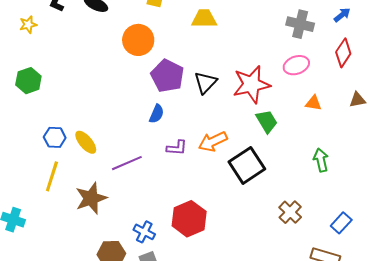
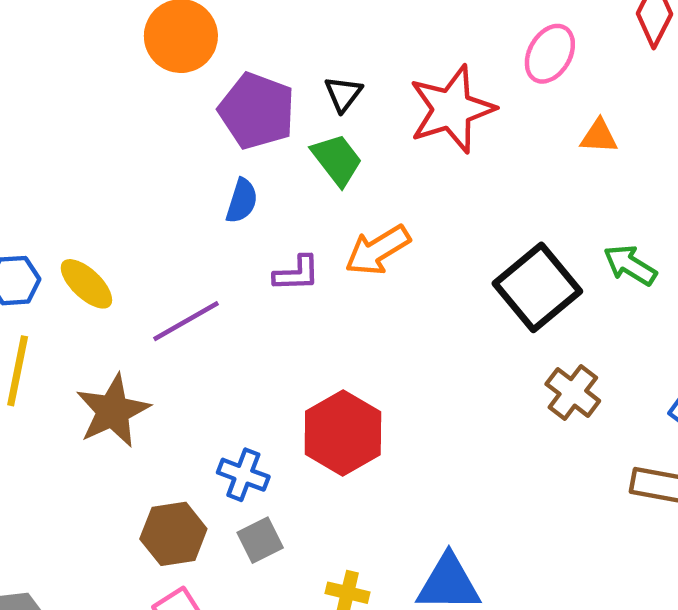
pink ellipse: (296, 65) -> (550, 54), turned -35
black triangle: (205, 83) -> (343, 94), moved, size x0.7
green trapezoid: (267, 121) -> (337, 160), moved
green arrow: (321, 160) -> (630, 265), turned -40
black square: (247, 165) -> (537, 287), moved

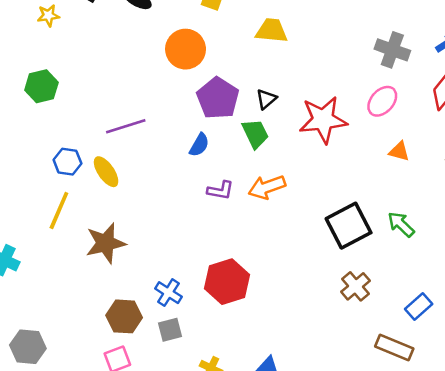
purple line: (186, 321) -> (126, 126), moved

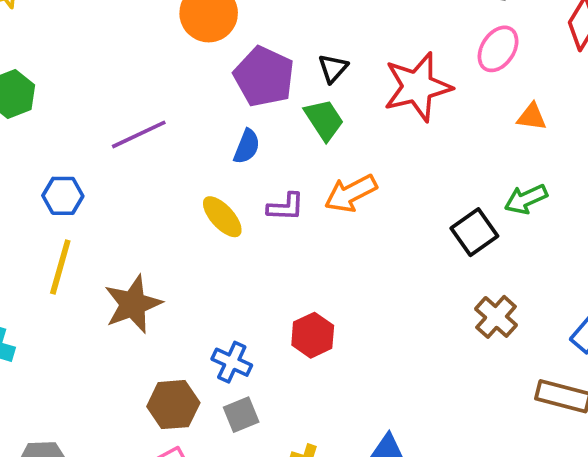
yellow ellipse: (106, 172) -> (222, 217), moved
green arrow: (401, 224) -> (526, 199), moved, turned -60
black square: (349, 226) -> (474, 232), size x0.7
red hexagon: (227, 282) -> (313, 335), size x0.7

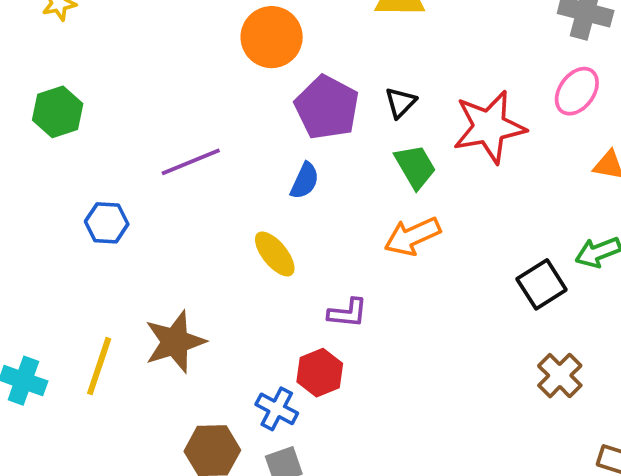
green trapezoid: (324, 120) -> (415, 167), moved
purple L-shape: (286, 207) -> (348, 313), moved
yellow line: (60, 267) -> (99, 366), moved
red hexagon: (313, 335) -> (320, 373), moved

